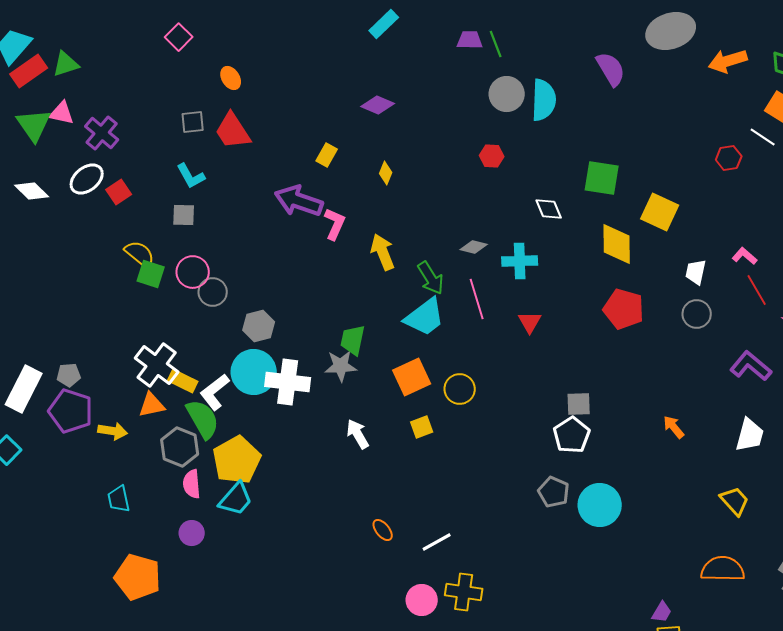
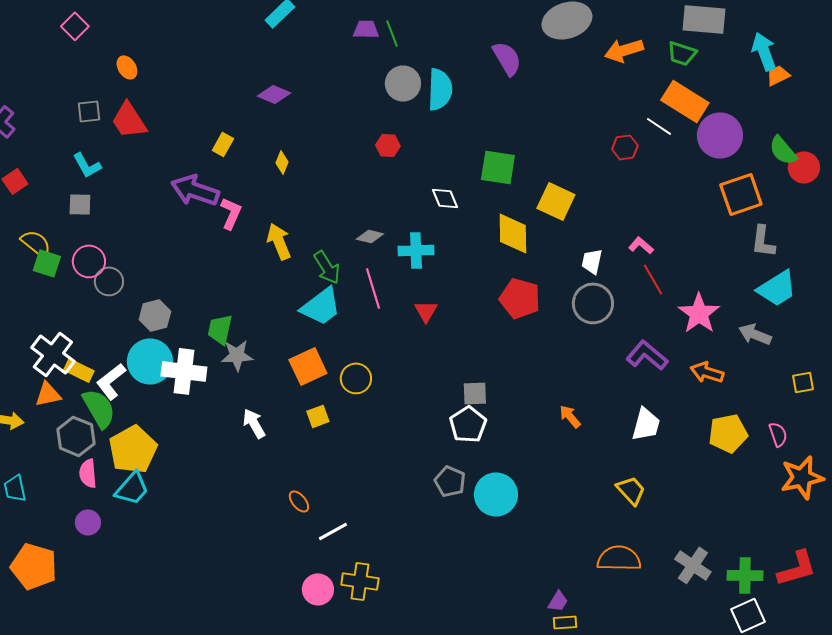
gray circle: (697, 314) -> (593, 303), size x1.4
green trapezoid: (353, 340) -> (220, 329), moved
orange ellipse: (383, 530) -> (299, 501), moved

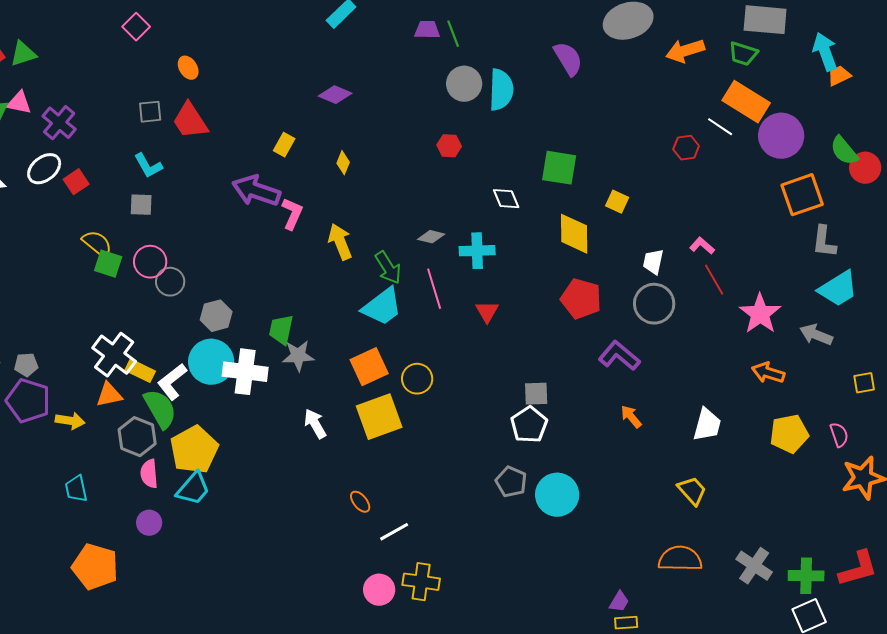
yellow square: (556, 201) -> (617, 202), size x0.6
purple L-shape: (647, 355) -> (619, 356), moved
yellow square: (318, 416) -> (379, 417), size x2.0

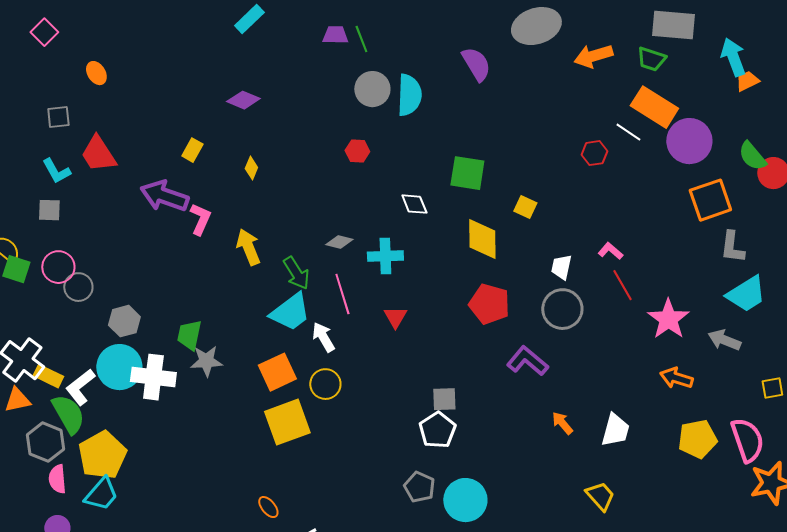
red trapezoid: (190, 121) -> (98, 154), moved
orange arrow: (631, 417) -> (562, 423), moved
white arrow: (315, 424) -> (323, 337), moved
pink semicircle: (839, 435) -> (747, 440), size x1.8

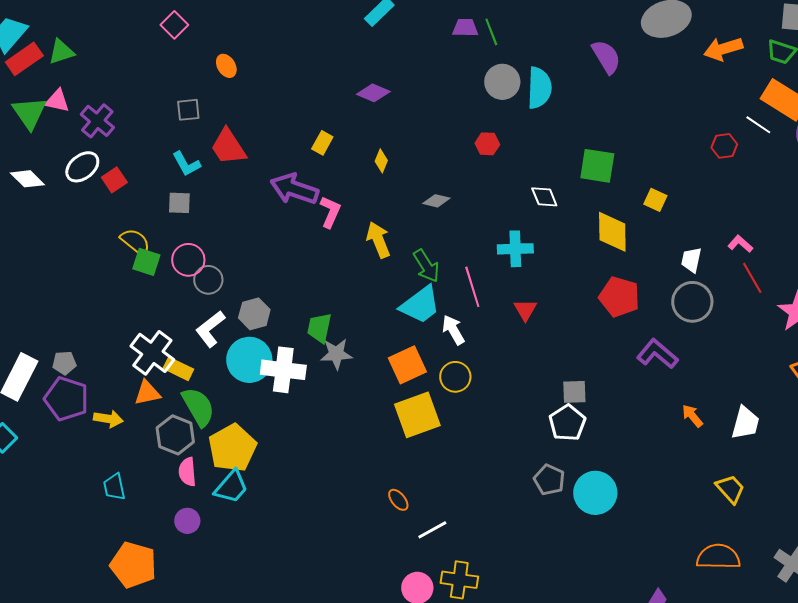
gray diamond: (339, 242) -> (436, 201), moved
white L-shape: (80, 387) -> (210, 329), moved

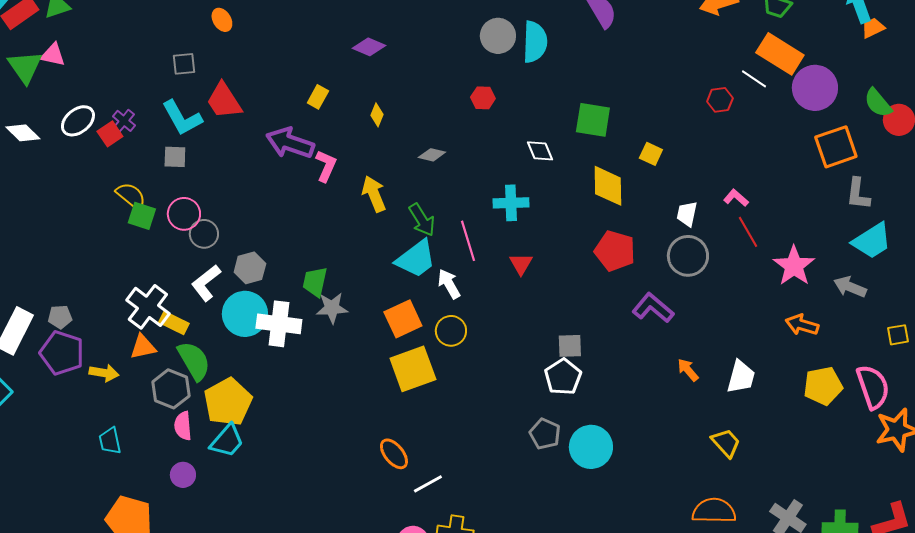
purple cross: (97, 121) -> (124, 121), moved, size x0.7
cyan L-shape: (186, 164) -> (182, 118), size x1.4
orange ellipse: (398, 500) -> (394, 454), size x1.4

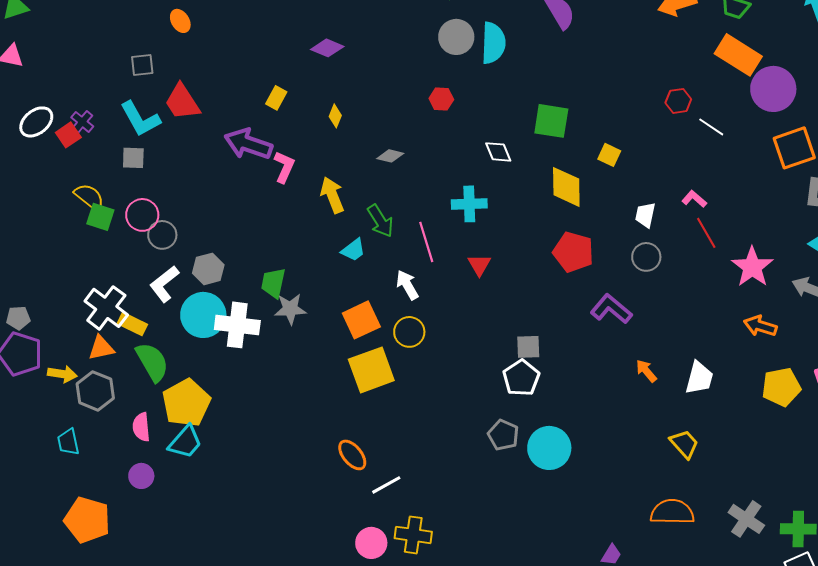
white line: (754, 79) -> (711, 127), moved
gray circle: (688, 256) -> (646, 257), size x0.7
cyan trapezoid: (416, 259) -> (353, 250), moved, size x0.6
gray hexagon: (171, 389) -> (95, 391), moved

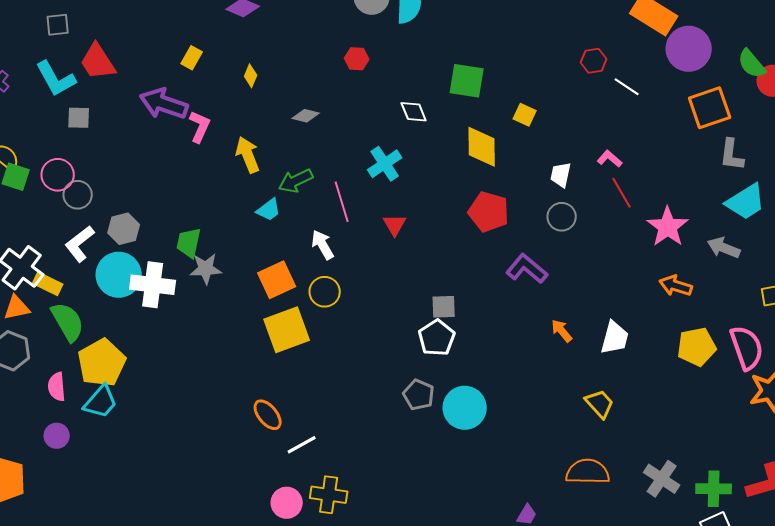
gray square: (133, 158) -> (79, 118), moved
cyan cross: (469, 204) -> (385, 164), turned -32
green arrow: (380, 221) -> (296, 181), turned 96

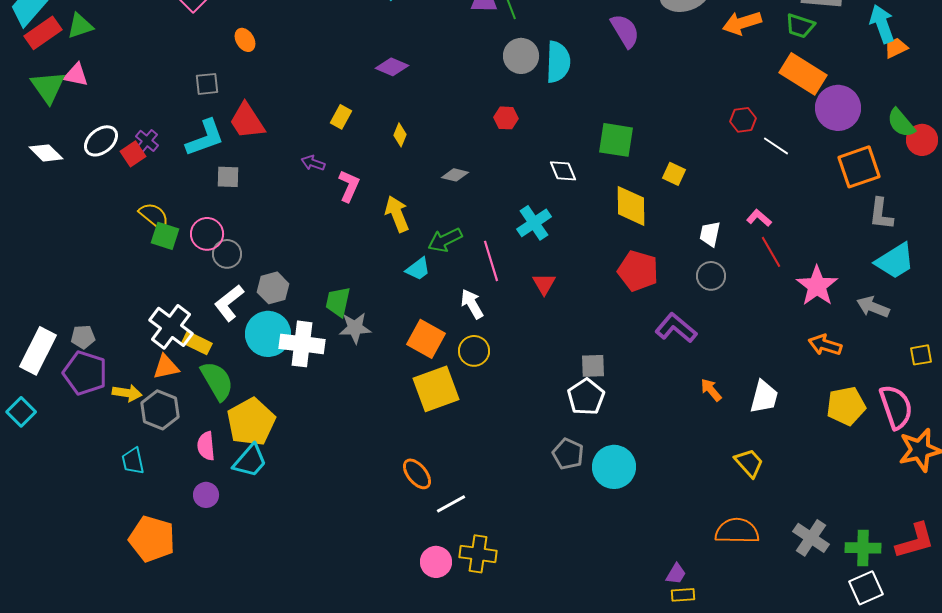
cyan L-shape: (56, 79) -> (205, 138), turned -81
purple arrow: (164, 104) -> (313, 163), size x0.5
orange square: (277, 280) -> (426, 339), turned -36

